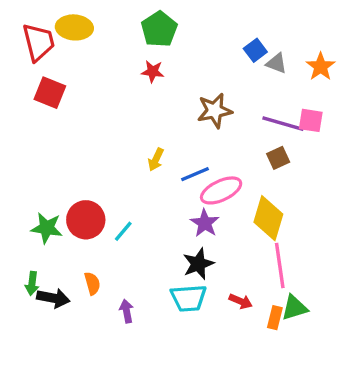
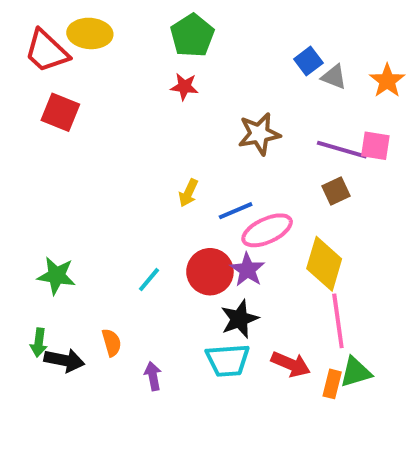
red trapezoid: (39, 42) -> (47, 51), turned 147
red circle: (86, 220) -> (210, 272), moved
red arrow: (241, 301) -> (291, 364), size x1.4

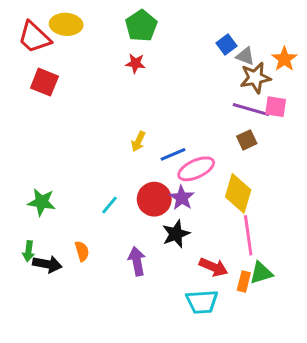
brown star: (259, 134) -> (255, 78), moved
cyan trapezoid: (228, 360) -> (202, 302), moved
purple arrow: (153, 376) -> (137, 261), moved, size x1.4

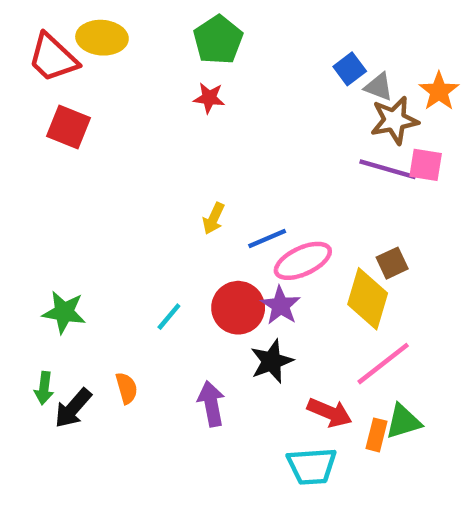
brown square: (247, 140) -> (392, 263), moved
pink line: (248, 235) -> (383, 364), turned 60
black arrow: (47, 264) -> (73, 408), turned 120

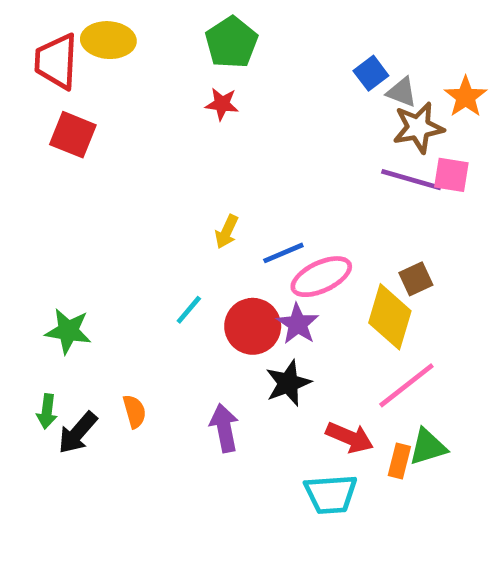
red trapezoid: (53, 58) -> (56, 61), turned 50
cyan line: (169, 317) -> (189, 310), moved

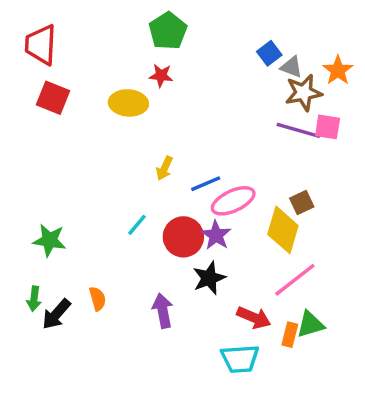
yellow ellipse: (108, 40) -> (128, 103), moved

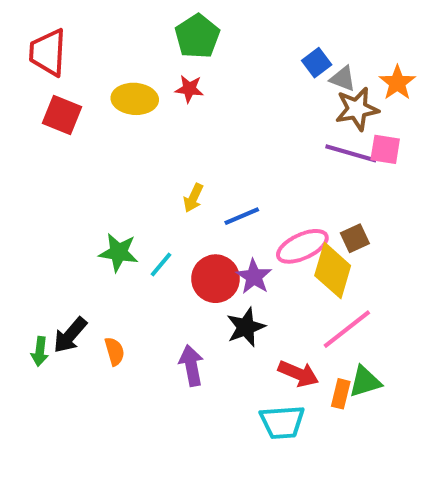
yellow ellipse: (128, 103) -> (135, 99), moved
pink ellipse: (233, 201) -> (302, 246), moved
green star: (49, 240) -> (119, 252), moved
black arrow: (56, 314) -> (70, 335), moved

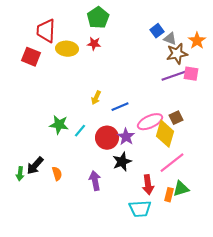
red trapezoid: (48, 52) -> (46, 31), moved
purple line: (351, 153) -> (174, 76), turned -35
red arrow: (298, 374) -> (148, 185), turned 60

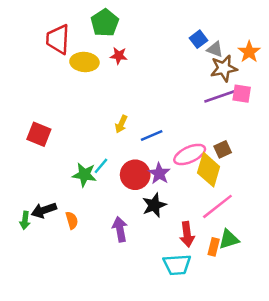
green pentagon: (98, 18) -> (105, 23), moved
red square: (31, 57) -> (39, 134), moved
green star: (59, 125) -> (84, 175), moved
black arrow: (35, 166) -> (44, 210), turned 30

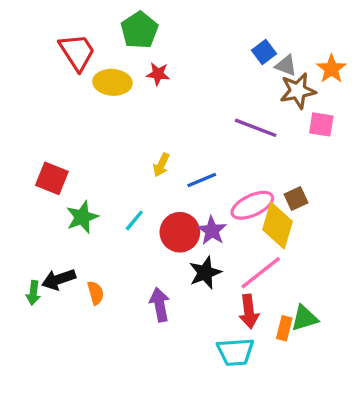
red trapezoid: (58, 39) -> (77, 52), turned 144
purple line: (220, 96) -> (256, 128), moved, turned 40
green star: (84, 175) -> (82, 217), moved, turned -30
pink line: (217, 206) -> (261, 273), moved

